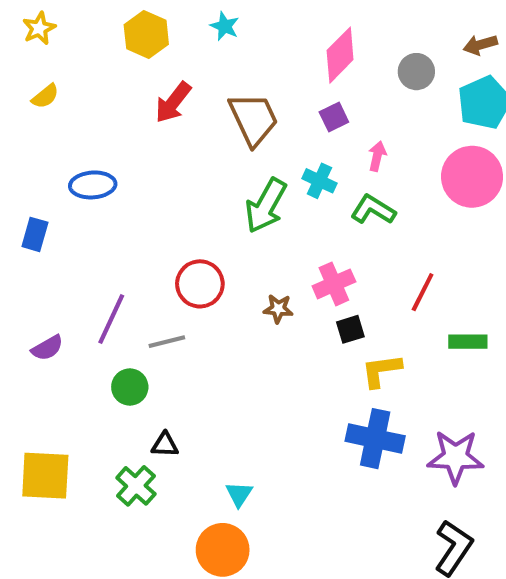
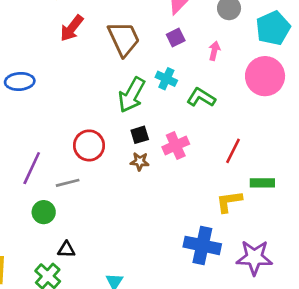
pink arrow: (377, 156) -> (214, 51), moved
black square: (350, 329) -> (140, 135), moved
yellow L-shape: (381, 371) -> (229, 201), moved

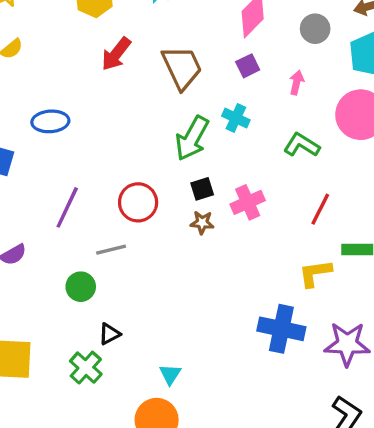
green L-shape: (201, 97) -> (302, 145), moved
purple line: (32, 168) -> (67, 207), moved
black triangle: (66, 249) -> (109, 334), turned -30

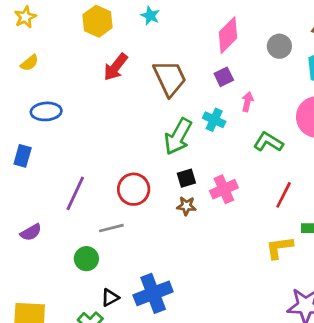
pink arrow: (297, 83) -> (247, 102), moved
blue ellipse: (50, 121) -> (46, 111), moved
blue cross: (281, 329) -> (153, 293), moved, turned -33

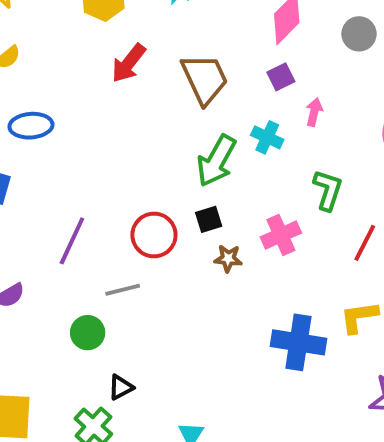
green L-shape: (268, 142) -> (328, 190), moved, turned 76
black square: (186, 178) -> (209, 219), moved
blue cross: (153, 293) -> (298, 342), moved, turned 30

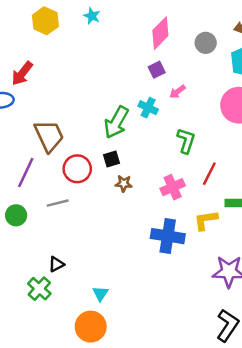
red arrow: (129, 63) -> (22, 73), moved
brown trapezoid: (205, 79) -> (49, 136), moved
pink arrow: (314, 112) -> (177, 92), turned -140
pink cross: (281, 235) -> (173, 187), moved
green circle: (88, 333) -> (16, 215), moved

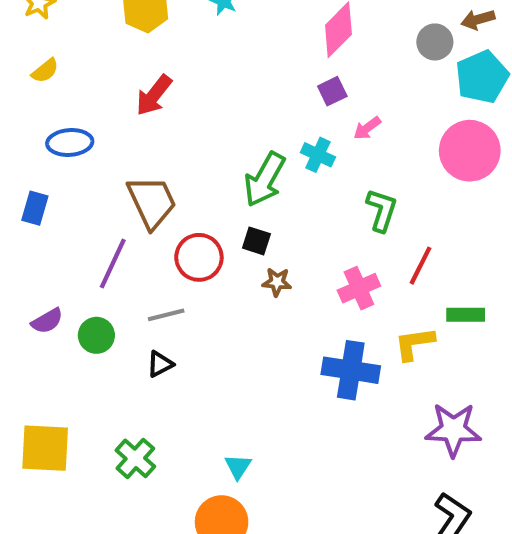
gray circle: (206, 43) -> (435, 42), moved
red arrow: (22, 73) -> (154, 95), moved
black square: (111, 159) -> (256, 241), turned 35
black triangle: (56, 264) -> (160, 364), moved

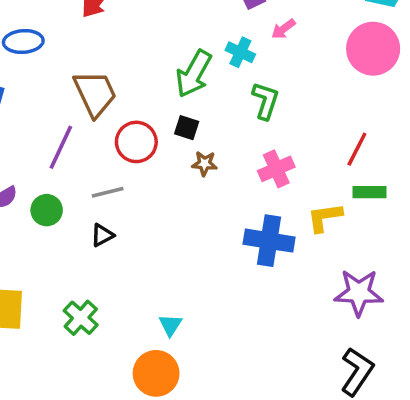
green L-shape: (382, 210) -> (265, 101), moved
red line: (421, 266) -> (357, 149), moved

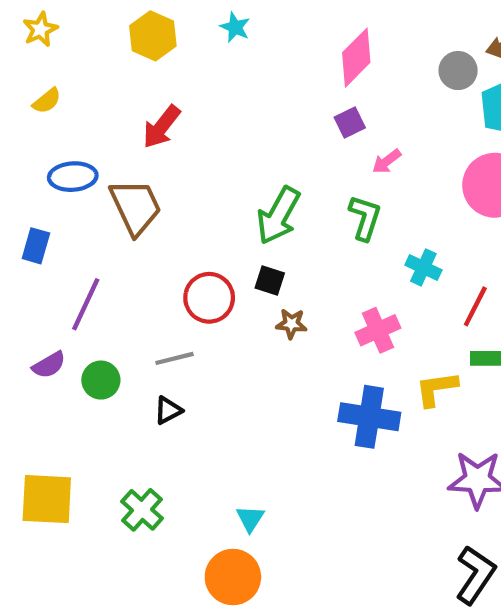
cyan cross: (240, 52) -> (423, 267), moved
brown trapezoid: (95, 94) -> (136, 207), moved
green L-shape: (265, 101) -> (365, 218), moved
purple line: (61, 147) -> (86, 304), moved

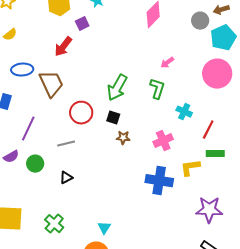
purple square: (350, 122) -> (82, 24), moved
red circle: (209, 298) -> (81, 113), moved
gray line: (174, 358) -> (66, 144), moved

